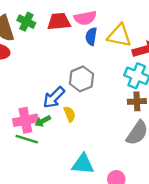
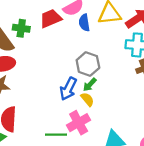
pink cross: (25, 120) -> (79, 123), moved
green arrow: (43, 121) -> (90, 85), moved

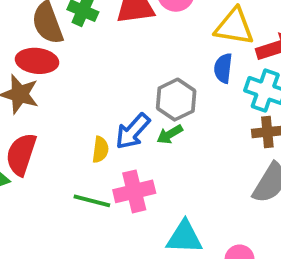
blue semicircle: (84, 23) -> (223, 68), moved
yellow semicircle: (87, 99) -> (100, 150), moved, turned 32

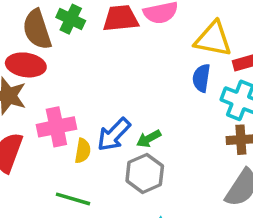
gray hexagon: (176, 100) -> (145, 173), moved
pink cross: (134, 191) -> (56, 127), moved

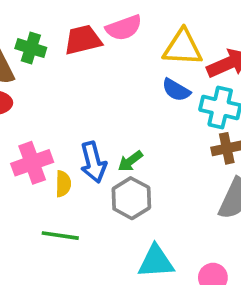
blue semicircle: (201, 78) -> (176, 90), turned -60
blue arrow: (114, 135) -> (93, 162), turned -51

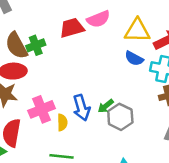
green cross: (31, 48) -> (36, 45), moved, turned -36
gray hexagon: (131, 198) -> (120, 117), moved

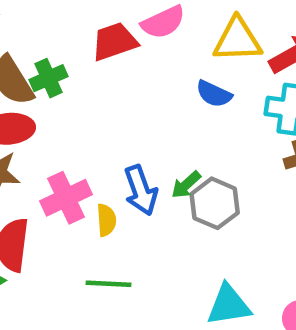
blue semicircle: (134, 58) -> (214, 94), moved

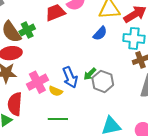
blue semicircle: (214, 94) -> (100, 33), turned -70
yellow semicircle: (106, 220) -> (56, 91), turned 120

